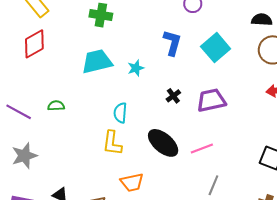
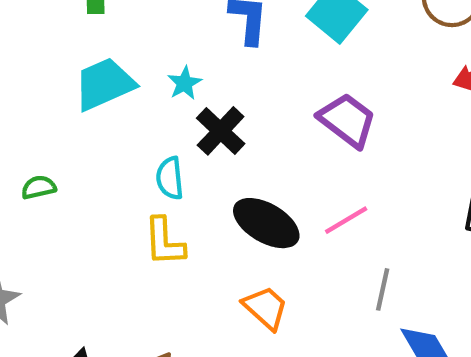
black cross: (173, 96) -> (221, 131), moved, size x1.6
purple trapezoid: (211, 100) -> (347, 120), turned 60
orange trapezoid: (132, 182) -> (266, 308), moved, turned -115

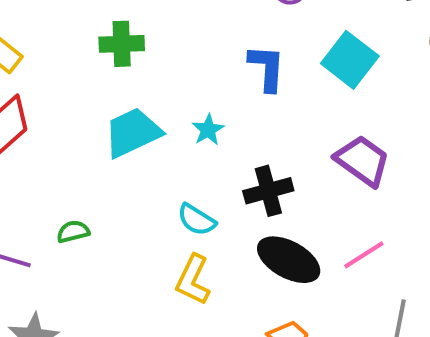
black cross: (221, 131) -> (268, 191), moved, turned 33
cyan semicircle: (170, 178) -> (197, 220), turned -51
yellow L-shape: (164, 242) -> (193, 280), turned 30

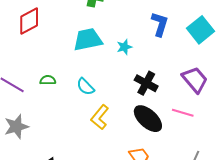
black cross: (268, 191) -> (146, 83), turned 30
cyan semicircle: (197, 220) -> (85, 87), moved
pink line: (364, 255) -> (183, 113), moved, turned 35

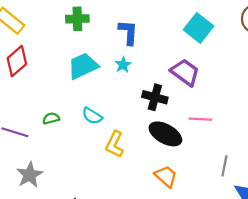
blue L-shape: (160, 24) -> (128, 32), moved
purple trapezoid: (195, 80) -> (185, 72), moved

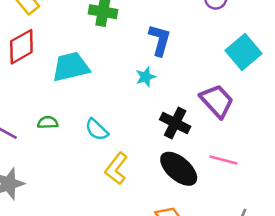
cyan trapezoid: (83, 66) -> (71, 67), moved

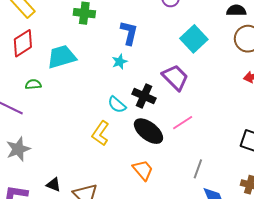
green semicircle: (48, 123) -> (33, 84), moved
cyan semicircle: (97, 130) -> (117, 105), moved
pink line: (223, 160) -> (183, 123), turned -45

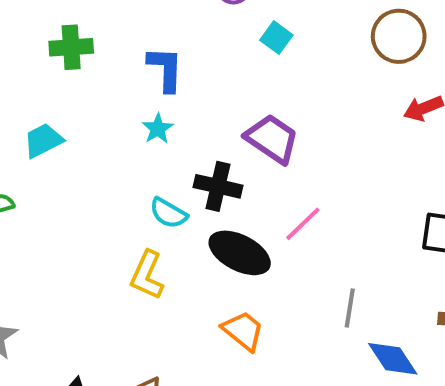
cyan square: (194, 39) -> (276, 38), moved, size x0.6
cyan trapezoid: (62, 57) -> (43, 141), size x0.7

